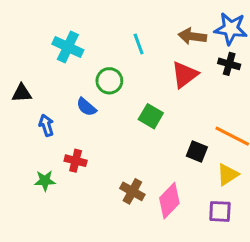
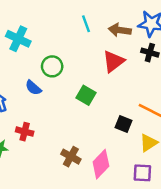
cyan line: (139, 44) -> (86, 24), moved

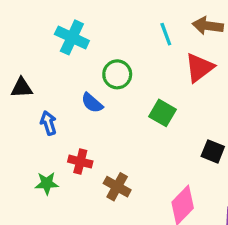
cyan line: (86, 24) -> (166, 34), moved
brown cross: (71, 157) -> (117, 187), moved

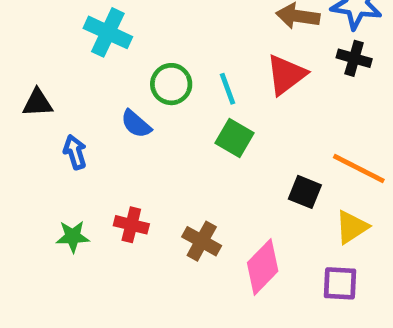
cyan line: (166, 34) -> (227, 89), moved
red cross: (80, 162) -> (131, 225), moved
brown cross: (117, 187) -> (202, 241), moved

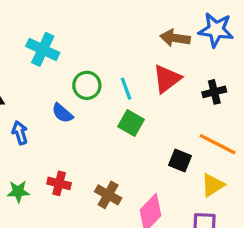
black cross: (354, 58) -> (214, 92), moved, turned -30

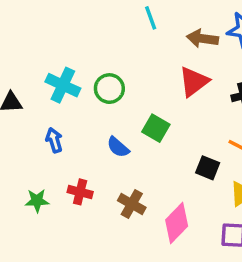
cyan cross: (43, 49) -> (63, 85), moved
cyan line: (126, 89) -> (151, 18), moved
blue semicircle: (62, 113) -> (118, 147), moved
blue arrow: (20, 133) -> (54, 140), moved

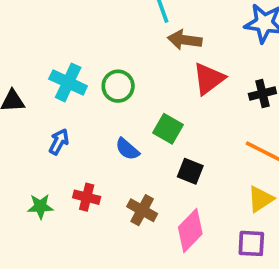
brown arrow: (202, 39) -> (185, 40), moved
blue arrow: (54, 140) -> (59, 142), turned 45
black square: (208, 168) -> (190, 171), moved

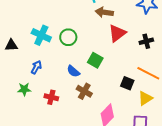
black square: (190, 171) -> (127, 83), moved
green star: (40, 206) -> (24, 89), moved
brown cross: (142, 210) -> (84, 91), moved

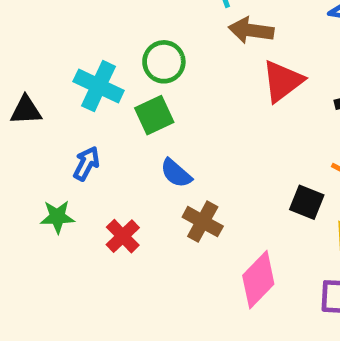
green circle: (68, 37) -> (164, 62), moved
green square: (95, 60) -> (154, 115), moved, turned 35
red cross: (51, 97) -> (123, 236), turned 32

